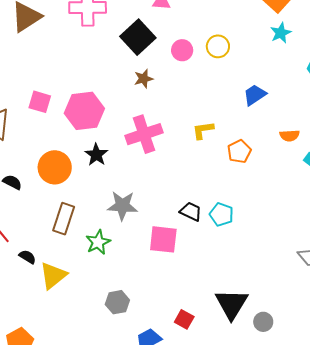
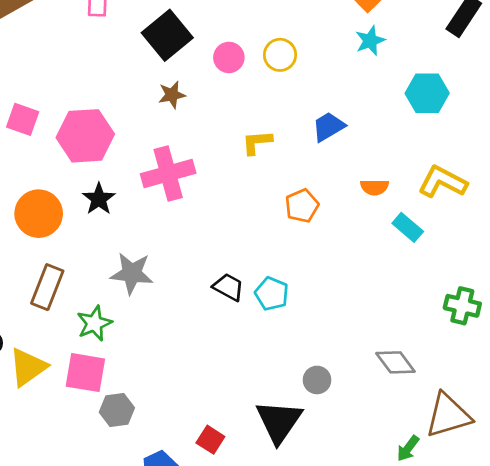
yellow L-shape: (203, 130) -> (257, 142), moved
pink square: (163, 239) -> (85, 373), moved
gray circle: (263, 322) -> (317, 380), moved

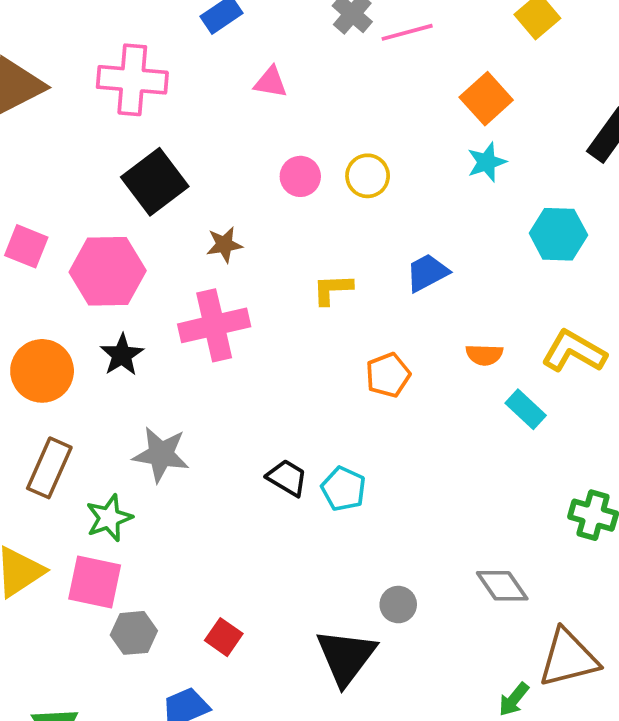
black square: (167, 35) -> (155, 182), moved
brown star: (172, 95) -> (224, 245), moved
red square: (210, 440) -> (224, 637), moved

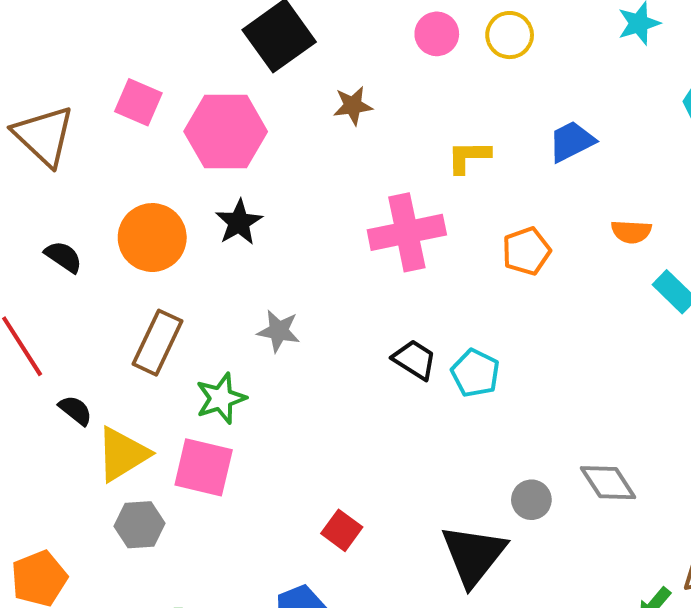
pink cross: (214, 325) -> (407, 232), moved
gray star: (161, 454) -> (279, 331), size x0.7
gray diamond: (502, 586) -> (608, 483), moved
gray hexagon: (134, 633) -> (140, 525), moved

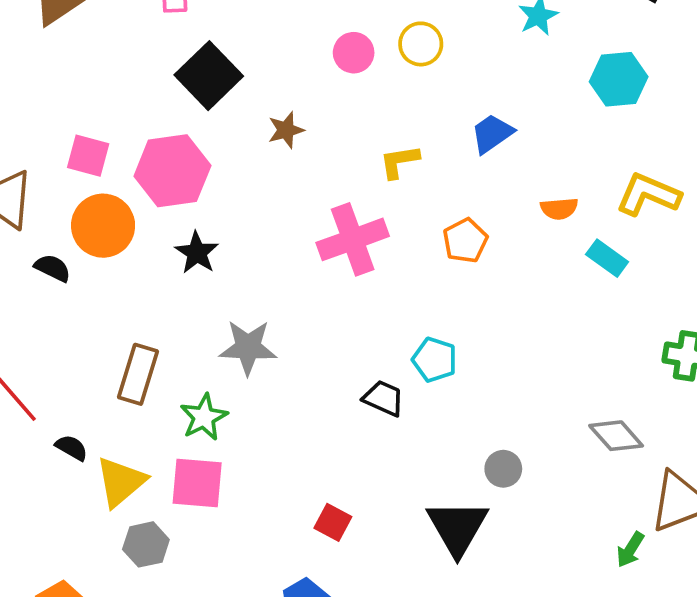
orange circle: (152, 238) -> (103, 226), moved
black semicircle: (63, 257) -> (53, 268), moved
gray star: (279, 331) -> (248, 347), size x1.4
black trapezoid: (414, 360) -> (384, 398), moved
gray diamond: (608, 483) -> (616, 436), moved

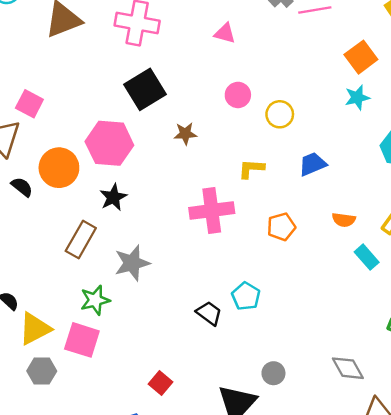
yellow circle: (421, 44) -> (280, 114), moved
pink square: (88, 156) -> (29, 104), moved
gray star: (248, 347) -> (132, 263), turned -30
brown rectangle: (138, 374) -> (81, 240), moved

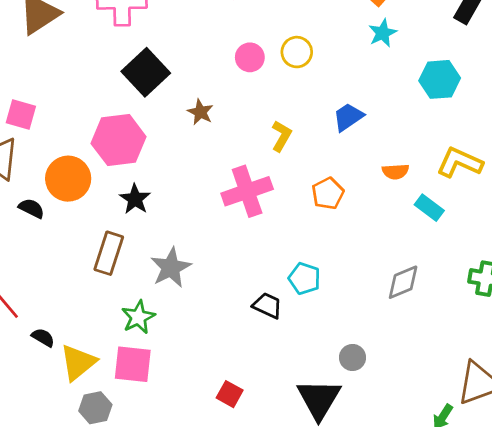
yellow circle: (280, 114) -> (297, 52), moved
brown star: (185, 134) -> (200, 112), turned -30
yellow L-shape: (251, 169) -> (281, 136), turned 128
gray diamond: (348, 368) -> (403, 282), moved, turned -72

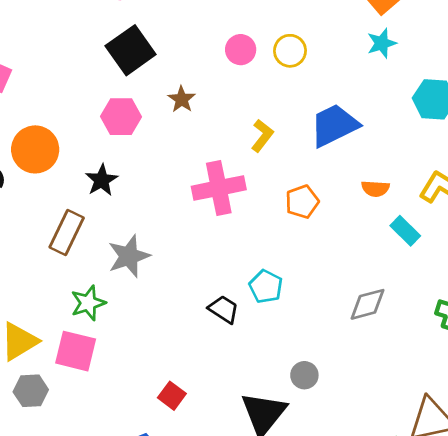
blue trapezoid: (348, 117) -> (334, 125), size x1.5
pink hexagon: (119, 140) -> (121, 117), moved, size x0.7

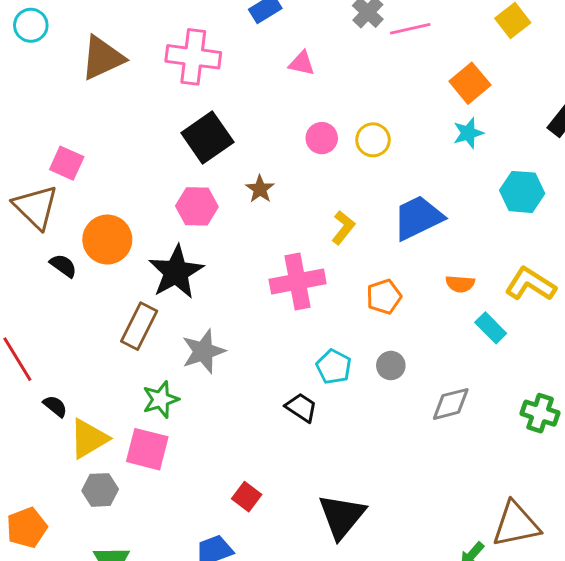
black star: (102, 180) -> (176, 272), size x1.6
cyan pentagon: (266, 287) -> (334, 367), moved
gray circle: (304, 375) -> (391, 366), moved

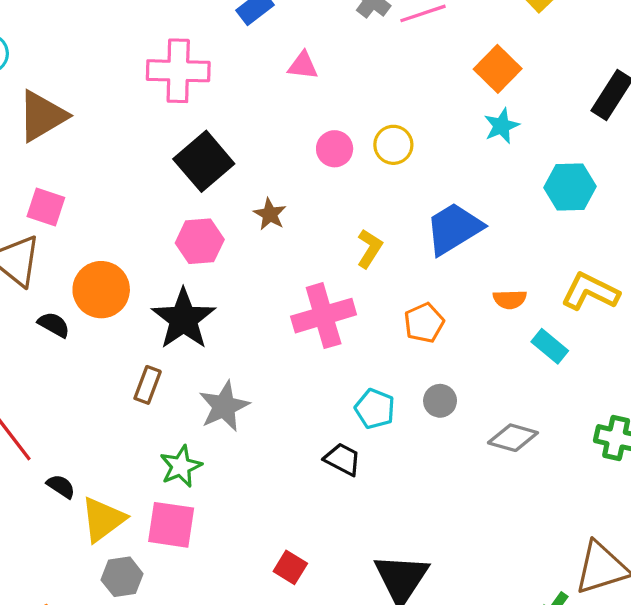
brown triangle: (102, 58) -> (42, 116), moved
brown rectangle: (139, 326) -> (148, 385), size x0.7
gray diamond: (451, 404) -> (513, 438), turned 36

